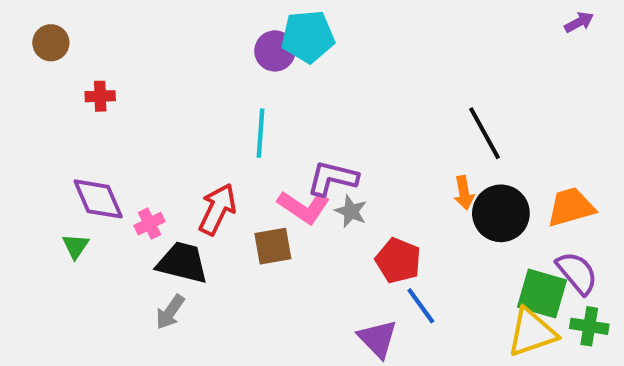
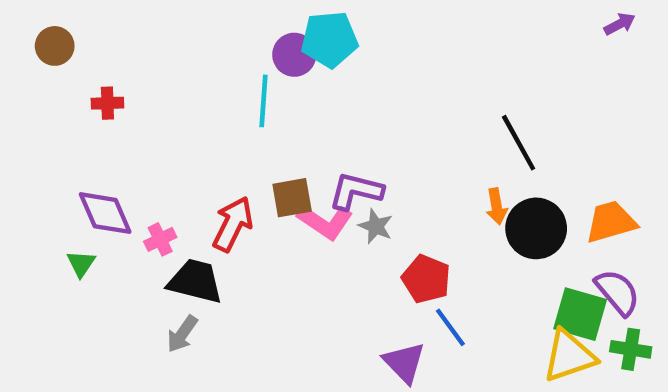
cyan line: (261, 133) -> (264, 101), moved
brown square: (273, 246) -> (292, 198), moved

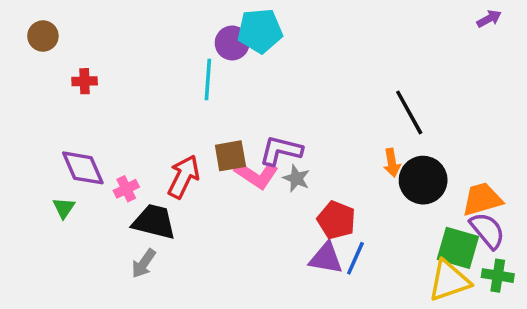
orange trapezoid: (611, 222) -> (482, 199), moved
blue line: (450, 327) -> (355, 258), turned 60
purple triangle: (404, 363) -> (326, 258), moved, turned -36

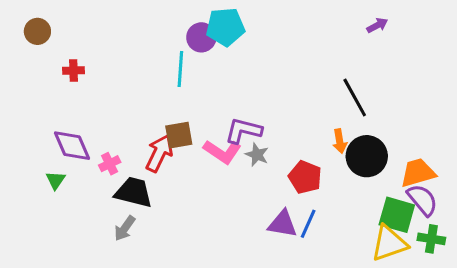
purple arrow: (489, 19) -> (377, 25), moved
brown square: (230, 156) -> (179, 135), moved
red pentagon: (336, 220) -> (305, 177), moved

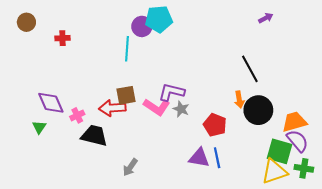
red cross: (74, 70) -> (62, 38), moved
red arrow: (159, 153) -> (112, 108), turned -120
blue line: (308, 224) -> (217, 158), turned -36
gray arrow: (125, 228) -> (130, 167), moved

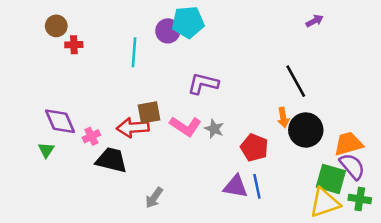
brown circle: (26, 22) -> (56, 26), moved
cyan line: (127, 49) -> (134, 52), moved
purple L-shape: (172, 92) -> (203, 84), moved

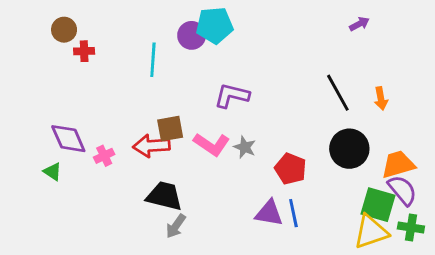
orange arrow: (283, 117) -> (381, 98), moved
green triangle: (46, 150) -> (53, 172), turned -30
black trapezoid: (111, 160) -> (164, 196), moved

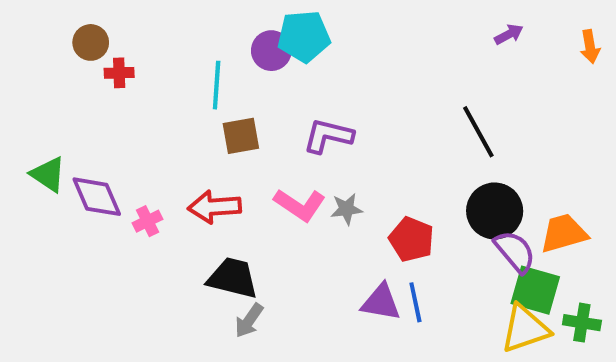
orange arrow: (381, 98) -> (590, 47), moved
brown square: (170, 129) -> (241, 136), moved
gray star: (245, 147) -> (346, 209), turned -30
green triangle: (53, 172) -> (48, 174), moved, size x1.4
purple semicircle: (402, 190) -> (515, 252), moved

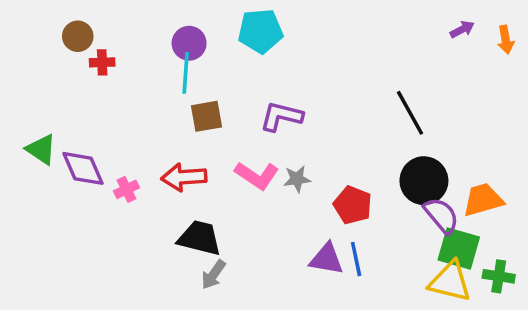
purple arrow: (509, 34) -> (462, 29), moved
purple circle: (271, 51) -> (189, 43), moved
yellow triangle: (525, 329) -> (450, 282), turned 33

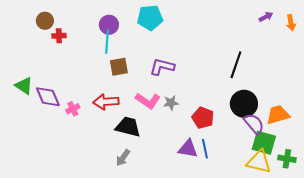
black line: (410, 113) -> (236, 65), turned 48
black trapezoid: (200, 238) -> (128, 127), moved

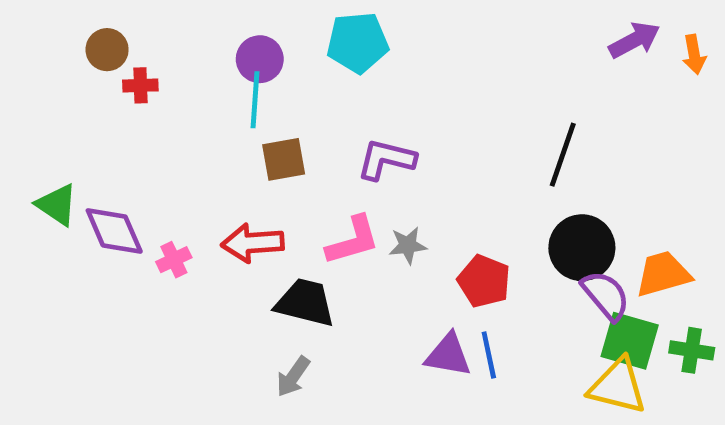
purple arrow: (266, 17) -> (634, 40), size x1.5
pink L-shape: (148, 101) -> (353, 241), turned -50
green cross: (287, 159) -> (692, 350), moved

